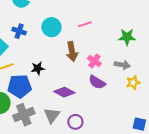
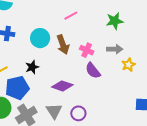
cyan circle: (51, 27) -> (40, 38), moved
purple semicircle: (97, 82) -> (93, 71), turned 30

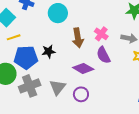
brown arrow: (63, 45) -> (78, 38), moved
black star: (32, 67) -> (49, 51), moved
purple diamond: (62, 86) -> (83, 68), moved

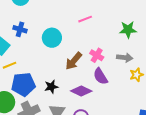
brown arrow: (78, 38) -> (74, 61), turned 54
black star: (49, 51) -> (51, 87), moved

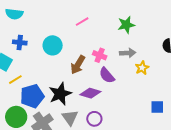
black star: (51, 87) -> (60, 94), size x1.6

